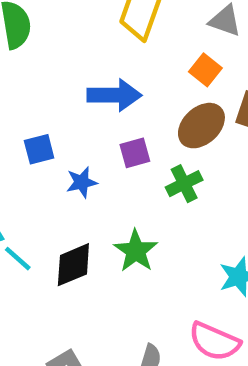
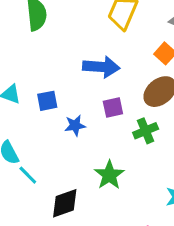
black diamond: (73, 265) -> (65, 203), moved

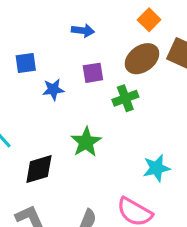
blue arrow: (101, 67) -> (83, 31), size x0.6

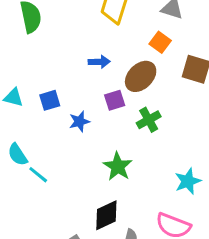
brown ellipse: (142, 59) -> (141, 76), moved
black diamond: (39, 169) -> (106, 215), moved

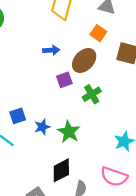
blue square: (50, 100) -> (18, 116), moved
blue star: (79, 122) -> (42, 127), moved

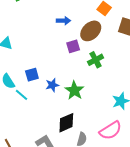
pink semicircle: (114, 177) -> (111, 130), turned -55

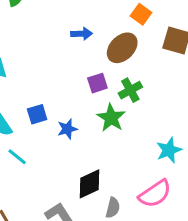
purple square: (73, 46) -> (97, 83), moved
green star: (74, 90) -> (111, 118), moved
cyan line: (22, 95) -> (17, 157), moved

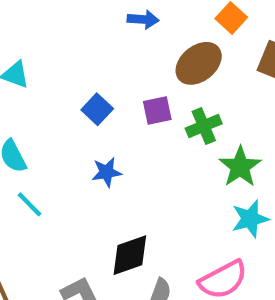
blue arrow: (82, 34) -> (143, 19), moved
blue square: (37, 114) -> (97, 109), moved, turned -36
green star: (111, 118) -> (240, 167), moved

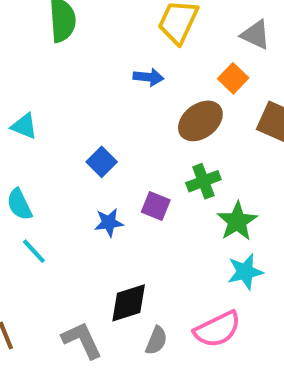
purple square: (157, 110) -> (156, 206), moved, turned 32

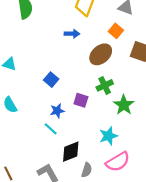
cyan line: (34, 251) -> (51, 129), moved
cyan star: (245, 272) -> (108, 136), moved

